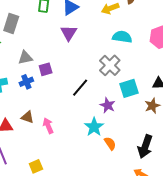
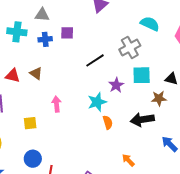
gray triangle: (25, 58) -> (42, 15), moved
pink arrow: (48, 126) -> (57, 104), moved
black arrow: (145, 147) -> (142, 120), moved, turned 45

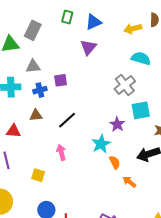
black line: (95, 60) -> (67, 120), moved
brown triangle: (36, 73) -> (36, 115), moved, turned -32
yellow square: (30, 123) -> (38, 175), turned 32
orange arrow: (128, 160) -> (129, 182), moved

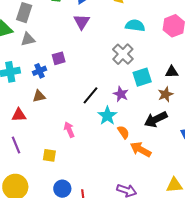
gray triangle: (33, 66) -> (28, 39), moved
black line: (67, 120) -> (91, 95), moved
orange arrow: (129, 182) -> (141, 149), size x1.5

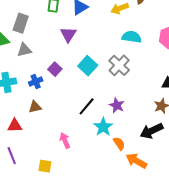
purple triangle: (82, 22) -> (68, 34), moved
purple square: (59, 58) -> (55, 69), turned -32
cyan square: (142, 77) -> (88, 66), moved, turned -30

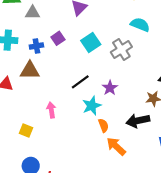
brown triangle: (35, 107) -> (30, 71), size x1.5

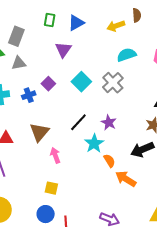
cyan semicircle: (140, 25) -> (126, 55), turned -30
brown triangle: (30, 71) -> (39, 132), moved, turned -40
yellow square: (26, 130) -> (51, 188), moved

